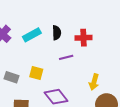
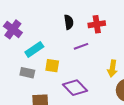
cyan rectangle: (32, 35) -> (34, 49), moved

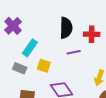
black semicircle: (69, 22) -> (66, 28), size x1.5
cyan rectangle: (34, 49) -> (30, 48), turned -30

